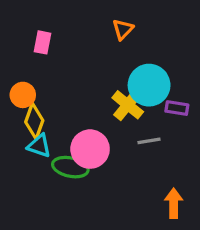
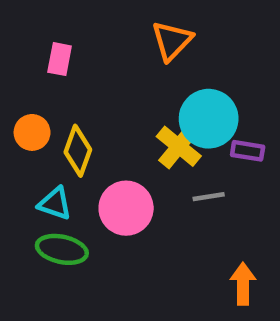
orange triangle: (123, 29) -> (172, 41), size x1.4
yellow diamond: (34, 121) -> (78, 151), moved
green ellipse: (70, 167) -> (62, 249), moved

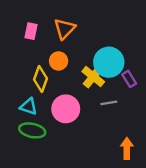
orange triangle: (172, 41) -> (65, 29), moved
orange circle: (32, 132) -> (59, 61), moved
purple rectangle: (248, 151) -> (129, 79), turned 49

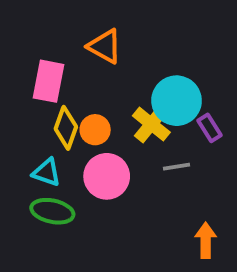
orange triangle: (65, 29) -> (105, 46), turned -45
pink rectangle: (31, 31) -> (48, 81), moved, size x1.5
orange circle: (59, 61) -> (95, 130), moved

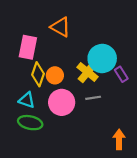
gray line: (177, 167) -> (93, 98), moved

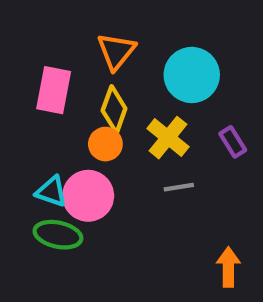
orange triangle: (61, 27) -> (116, 51), turned 40
cyan circle: (102, 58) -> (192, 75), moved
yellow diamond: (38, 74) -> (114, 110), moved
pink circle: (62, 102) -> (88, 196), moved

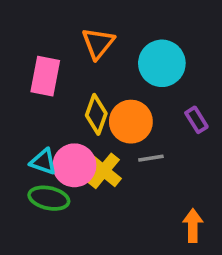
yellow diamond: (114, 110) -> (96, 114), moved
yellow cross: (168, 138) -> (104, 171), moved
orange circle: (105, 144) -> (131, 122), moved, size x1.5

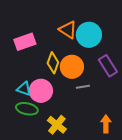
orange triangle: (98, 43) -> (68, 30), moved, turned -36
pink rectangle: (45, 76) -> (25, 42), turned 60
purple rectangle: (196, 120) -> (108, 66), size x1.5
yellow cross: (104, 171) -> (57, 125), moved

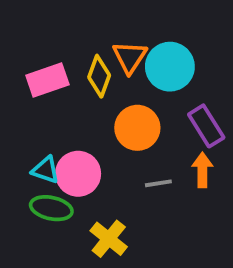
orange triangle: (68, 30) -> (130, 57), turned 30
yellow diamond: (53, 63) -> (99, 76), moved
gray line: (83, 87) -> (158, 183), moved
orange arrow: (106, 124) -> (202, 170), moved

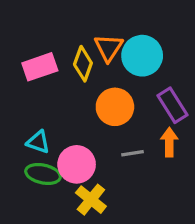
pink circle: (78, 174) -> (77, 164), moved

